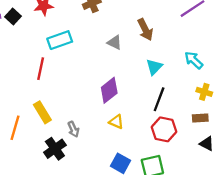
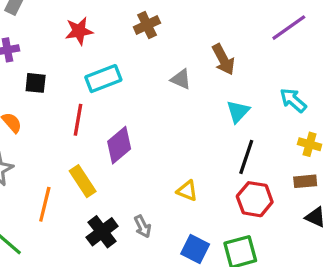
black square: (13, 16) -> (36, 83), moved, turned -35
purple diamond: (109, 90) -> (119, 145), moved
gray arrow: (73, 129) -> (143, 226), moved

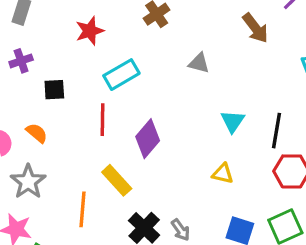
brown arrow: (223, 59) -> (255, 28), moved
cyan triangle: (238, 112) -> (233, 121), moved
gray arrow: (143, 226) -> (181, 230), moved

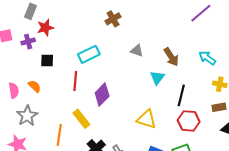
brown arrow: (255, 28) -> (171, 57), moved
red star: (90, 31) -> (45, 28), moved
cyan triangle: (233, 121) -> (157, 78), moved
yellow triangle: (223, 174) -> (146, 119), size x1.5

